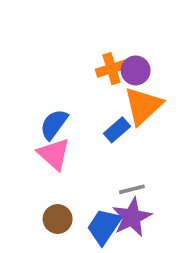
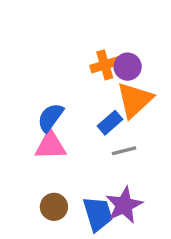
pink triangle: (54, 154) -> (50, 145), turned -44
gray line: (132, 189) -> (124, 151), moved
blue trapezoid: (104, 226) -> (98, 214), turned 129

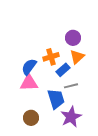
orange cross: (105, 65) -> (51, 57), moved
orange triangle: (135, 100) -> (77, 57), size x0.7
blue trapezoid: (98, 214) -> (56, 99), moved

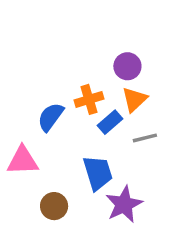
pink triangle: (29, 83) -> (23, 161), moved
gray line: (71, 86) -> (145, 138), moved

